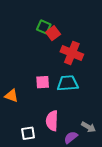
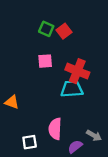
red square: (53, 33) -> (64, 31), moved
red cross: (72, 53) -> (77, 71), moved
pink square: (43, 82) -> (45, 61), moved

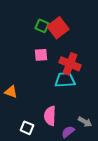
red square: (64, 31) -> (58, 28), size x1.5
white square: (30, 142) -> (27, 128), turned 32

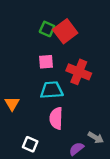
cyan trapezoid: (65, 80) -> (52, 90), moved
orange triangle: (11, 92) -> (12, 104), turned 40
pink semicircle: (50, 116) -> (56, 118), moved

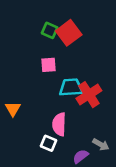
red cross: (79, 72) -> (89, 95), moved, turned 35
cyan trapezoid: (52, 90) -> (71, 87), moved
white square: (30, 144) -> (48, 143), moved

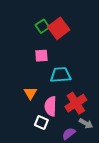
green square: (50, 30) -> (42, 26), turned 32
red cross: (89, 95) -> (76, 103), moved
orange triangle: (13, 109) -> (30, 93), moved

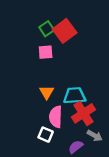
pink square: (41, 56) -> (46, 52), moved
cyan trapezoid: (61, 75) -> (75, 96), moved
orange triangle: (30, 93) -> (47, 92), moved

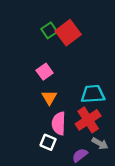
pink square: (46, 52) -> (45, 72), moved, turned -32
cyan trapezoid: (75, 96) -> (93, 94), moved

